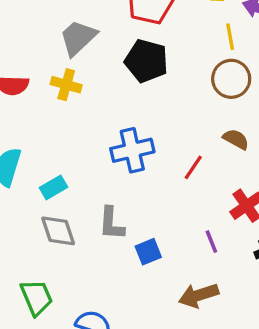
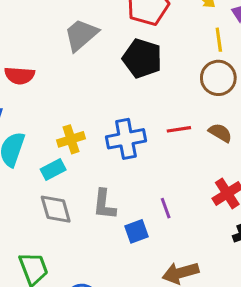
yellow cross: (66, 85) -> (71, 139), moved, turned -36
red line: (193, 167) -> (179, 129), moved, turned 45
purple line: (211, 242) -> (166, 208), moved

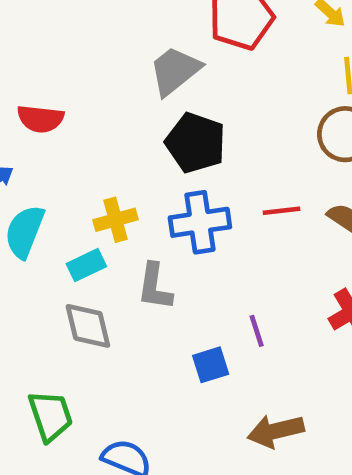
gray trapezoid: (81, 35) -> (175, 71), moved
black pentagon: (142, 58) -> (196, 143), moved
gray L-shape: (104, 204) -> (155, 287), moved

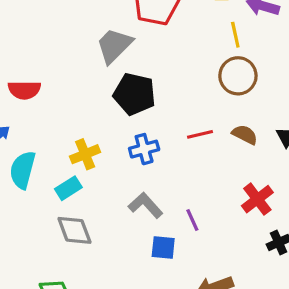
blue cross: (200, 222) -> (144, 149), size x0.7
gray L-shape: (155, 287) -> (145, 205), moved, turned 136
blue square: (211, 365) -> (163, 247), turned 30

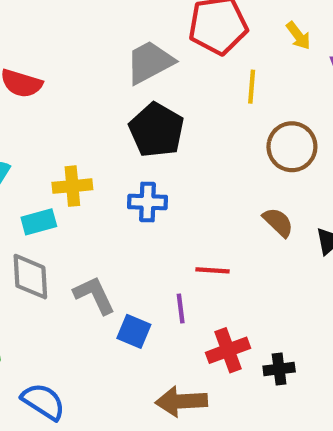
yellow line: (235, 35) -> (252, 87), moved
red line: (200, 134) -> (212, 270), moved
red cross: (257, 199) -> (228, 350), moved
gray L-shape: (145, 205) -> (94, 295), moved

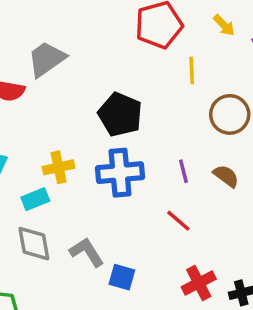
gray trapezoid: (150, 62) -> (47, 59), moved
blue cross: (148, 202) -> (120, 173), size x1.5
red line: (212, 270) -> (178, 221), turned 44
purple line: (181, 308) -> (183, 171), moved

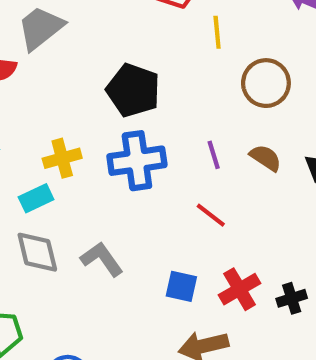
blue square: (122, 277) -> (181, 286), moved

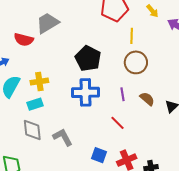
brown circle: (266, 83) -> (136, 62), moved
yellow cross: (62, 158) -> (39, 81), moved

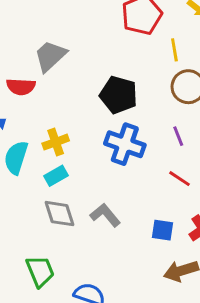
blue cross: (85, 92) -> (125, 144), turned 32

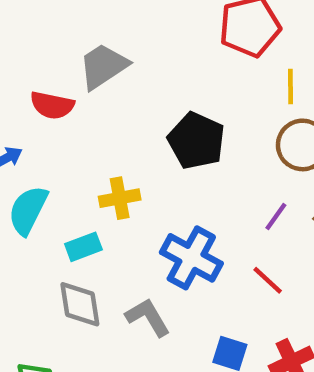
purple line: (178, 136) -> (276, 216), turned 48
yellow cross: (56, 142) -> (120, 198), moved
blue cross: (125, 144) -> (191, 258), moved

